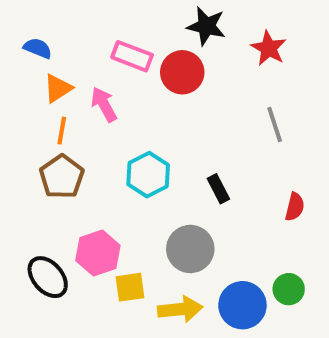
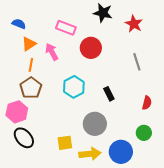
red circle: (182, 72) -> (91, 48), moved
pink hexagon: (98, 253) -> (17, 112), moved
green circle: (289, 289) -> (144, 133), moved

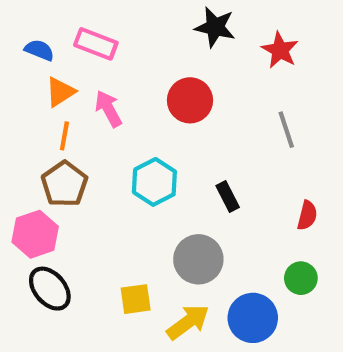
pink rectangle: (66, 28) -> (96, 44), moved
yellow arrow: (90, 154) -> (188, 322), turned -30

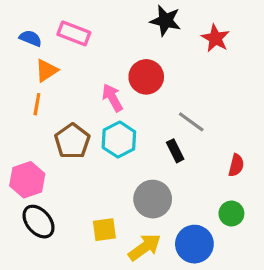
pink arrow: (108, 109) -> (112, 98), moved
gray line: (286, 130) -> (191, 122), moved, turned -36
orange line: (64, 136) -> (37, 104), moved
brown pentagon: (64, 184) -> (72, 141), moved

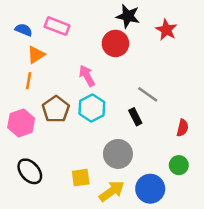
red circle: (146, 77) -> (115, 43), moved
pink hexagon: (27, 180) -> (21, 123), moved

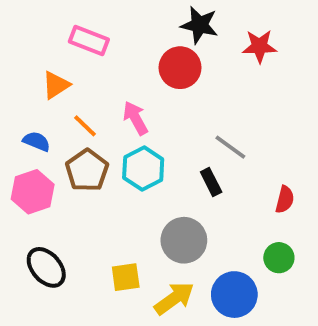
blue semicircle: (24, 30) -> (37, 141), moved
red star: (166, 30) -> (260, 46), turned -30
orange line: (29, 81) -> (85, 126), moved, turned -56

